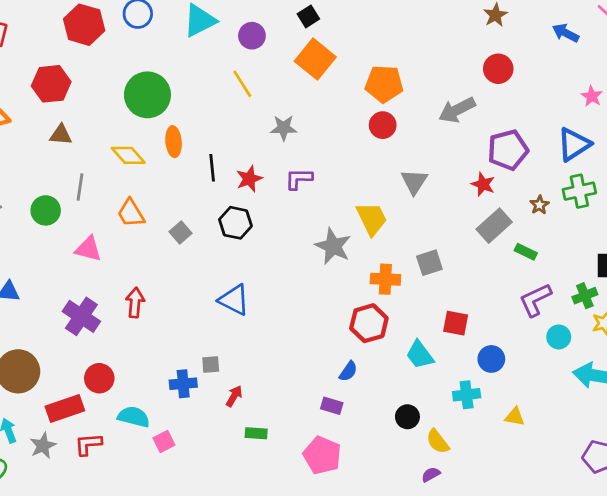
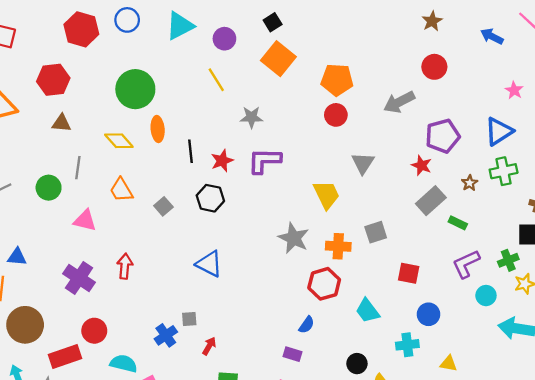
purple L-shape: (299, 179) -> (264, 161), size x1.4
gray star: (333, 246) -> (294, 238), moved
red square: (456, 323) -> (409, 273), moved
blue cross: (183, 384) -> (166, 335), turned -30

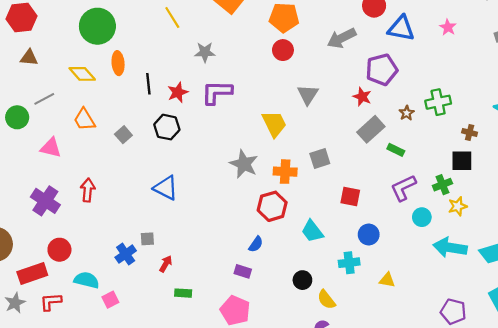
blue triangle: (499, 131) -> (401, 28), moved, turned 44
gray line: (78, 168) -> (44, 99), turned 54

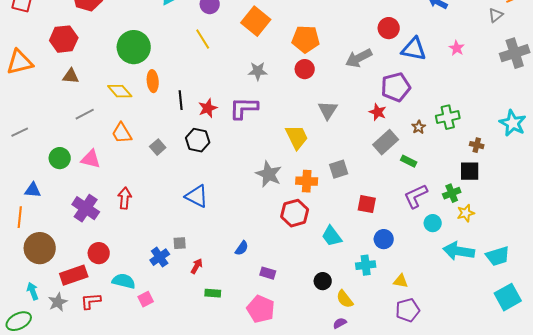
gray star: (205, 52) -> (258, 71), moved
green circle: (17, 117) -> (60, 158), moved
blue semicircle: (256, 244) -> (242, 248), moved
purple pentagon: (453, 312) -> (408, 310), moved, turned -30

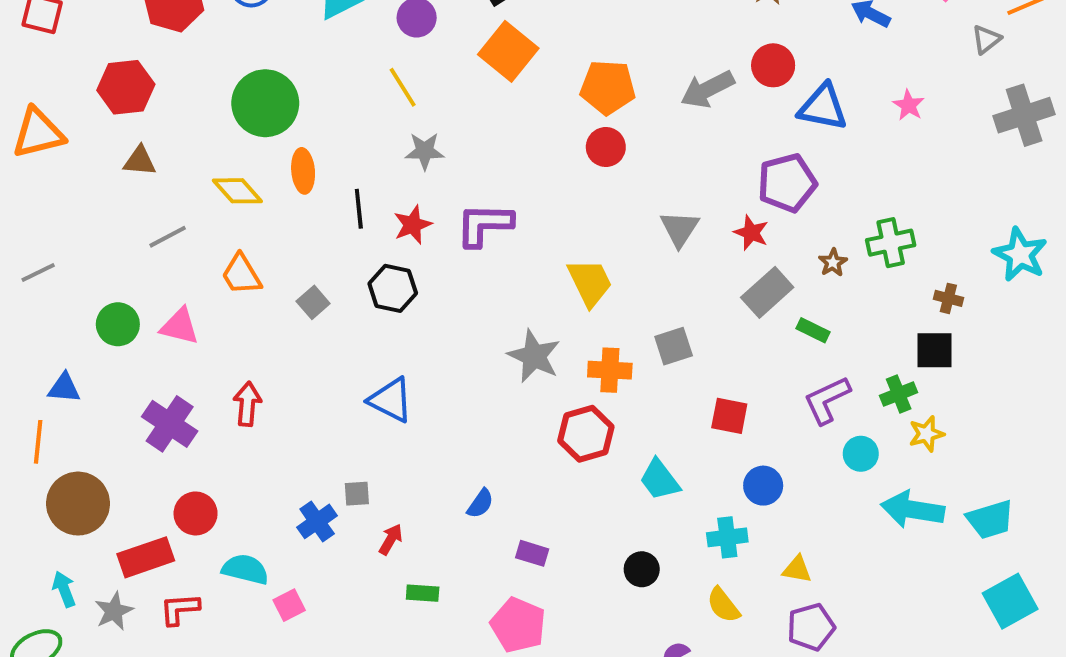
gray arrow: (359, 58) -> (707, 89), moved
gray star: (258, 71) -> (425, 151), moved
gray triangle: (328, 110) -> (680, 229), moved
yellow semicircle: (345, 299) -> (723, 605), moved

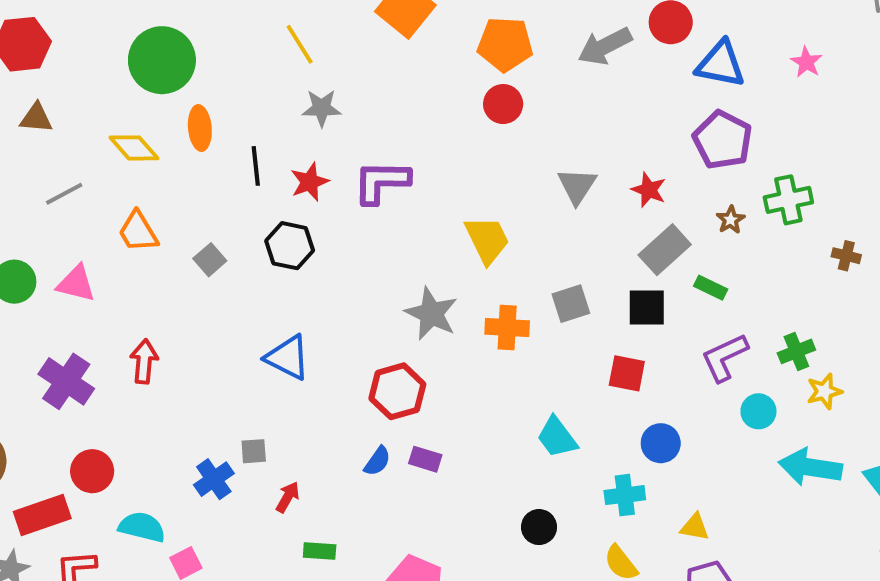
purple pentagon: (787, 183) -> (723, 140), moved, turned -30
black square: (934, 350) -> (647, 308), moved
red hexagon: (586, 434) -> (397, 391), moved
purple rectangle: (532, 553) -> (425, 459), moved

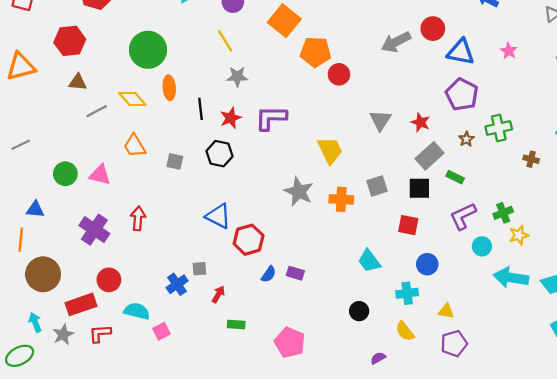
orange pentagon: (505, 44) -> (316, 52), moved
gray line: (64, 194) -> (97, 111), moved
gray square: (210, 260) -> (175, 161), turned -36
red hexagon: (397, 391) -> (249, 240), moved

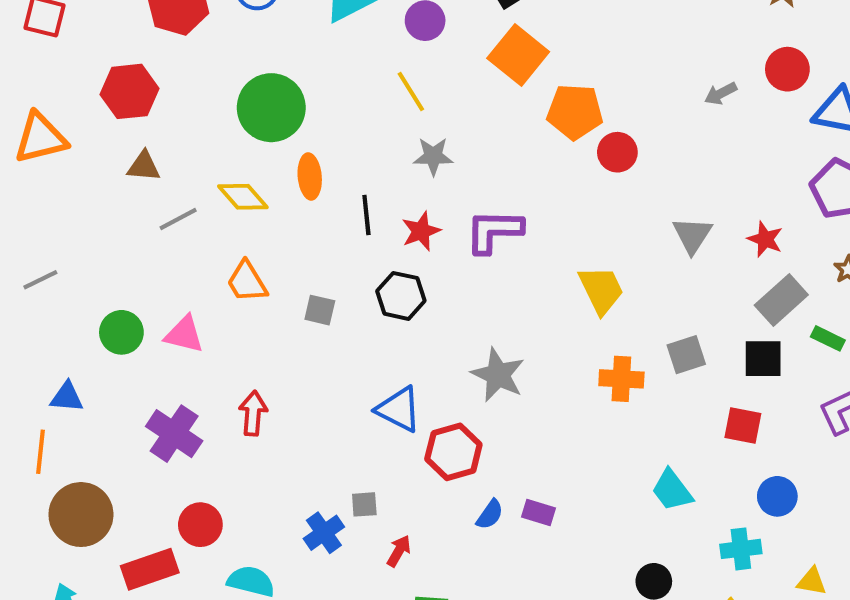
gray arrow: (396, 42) -> (721, 93), size x0.6
gray star: (299, 192) -> (498, 375), moved

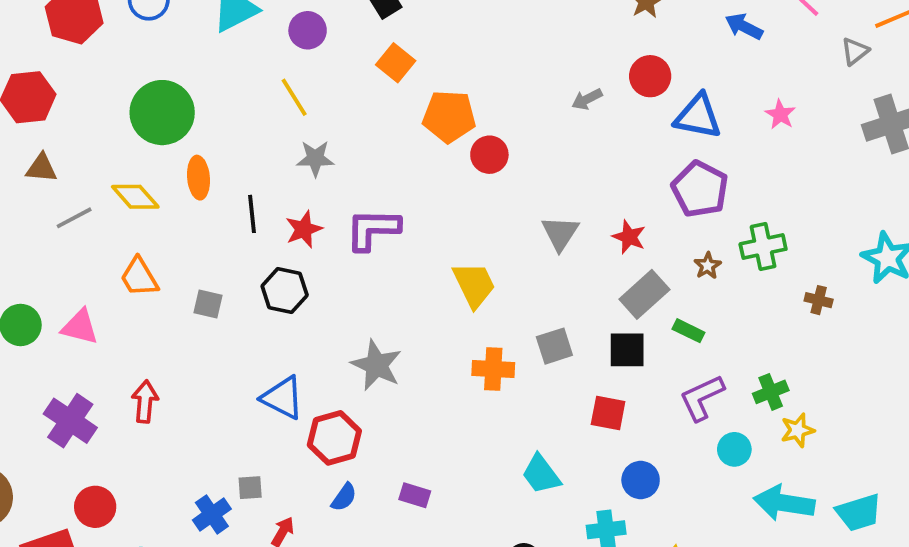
orange square: (518, 55) -> (396, 63), size x0.7
blue semicircle: (490, 515) -> (344, 497), moved

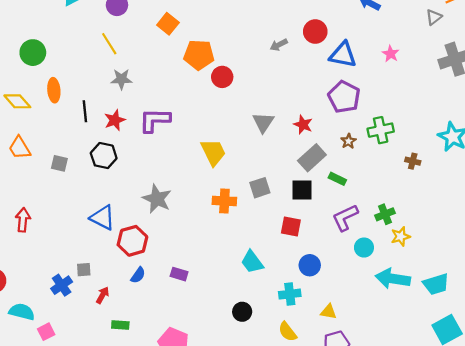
green circle: (162, 113) -> (33, 53), size x0.7

